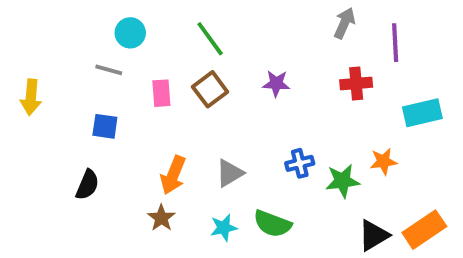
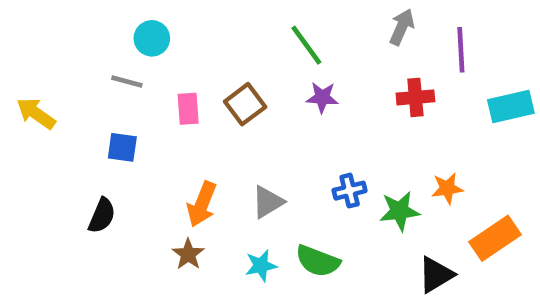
green line: (210, 39) -> (306, 45), moved
yellow arrow: (31, 97) -> (36, 113), turned 120
cyan rectangle: (422, 113) -> (511, 107), moved
orange rectangle: (424, 230) -> (495, 238), moved

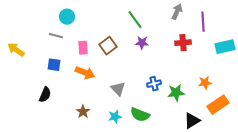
orange star: (447, 188) -> (205, 83), moved
gray triangle: (268, 202) -> (118, 89), turned -42
orange arrow: (202, 204) -> (85, 73), moved, turned -90

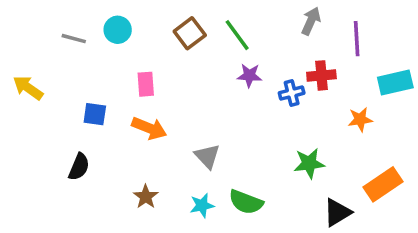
gray line: (56, 36) -> (74, 39), moved
brown square: (108, 46) -> (190, 33), moved
orange star: (205, 83) -> (360, 119), moved
blue cross: (154, 84) -> (292, 93), moved

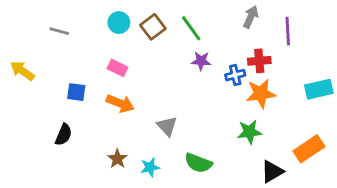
cyan circle: (118, 30) -> (119, 23), moved
cyan rectangle: (395, 82) -> (319, 89), moved
pink rectangle: (146, 84) -> (117, 68), turned -60
orange star: (360, 119) -> (261, 93), moved, size x1.5
cyan star: (202, 205) -> (150, 167), moved

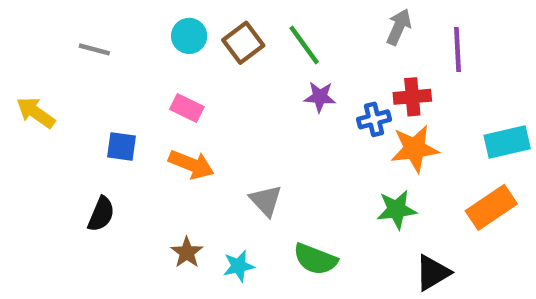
orange rectangle: (309, 149) -> (491, 207), moved

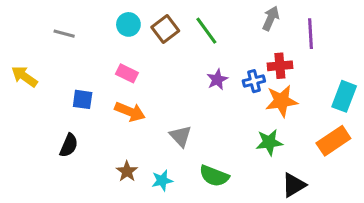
purple star: (320, 97) -> (217, 80), moved, turned -30
cyan rectangle: (507, 142) -> (344, 96), turned -56

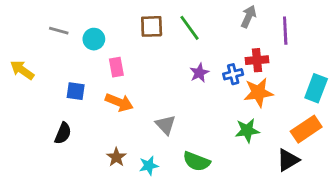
cyan circle: (128, 24) -> (94, 39), moved
brown square: (165, 29) -> (152, 26), turned 35
pink rectangle: (127, 73) -> (116, 67), turned 54
black triangle: (294, 185) -> (288, 160), moved

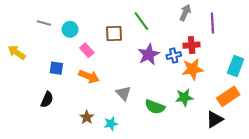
brown square: (152, 26) -> (114, 34), moved
pink rectangle: (116, 67) -> (87, 50), turned -32
purple star: (199, 73) -> (149, 54), size x1.5
green semicircle: (197, 161) -> (155, 107), moved

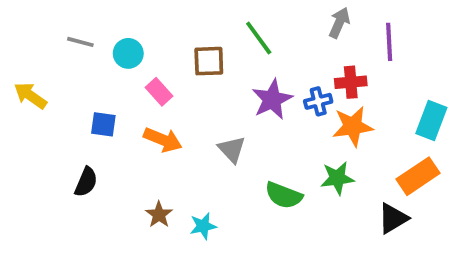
gray triangle: (123, 93) -> (232, 149), moved

